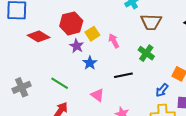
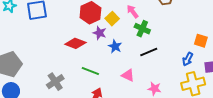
red diamond: (39, 36) -> (75, 43), moved
pink arrow: (114, 41) -> (133, 11), moved
green cross: (146, 53) -> (142, 29), moved

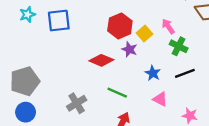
blue star: (115, 46) -> (153, 73), moved

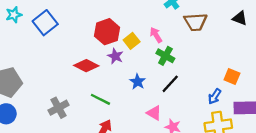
blue square: (59, 21) -> (45, 23), turned -35
black line: (185, 73) -> (170, 84), turned -30
pink triangle: (160, 99) -> (154, 113), moved

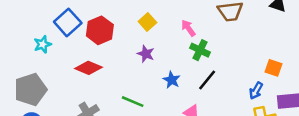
cyan star: (14, 15) -> (43, 44), moved
red hexagon: (107, 32) -> (100, 30), moved
yellow square: (132, 41) -> (147, 22), moved
red diamond: (86, 66) -> (88, 68), moved

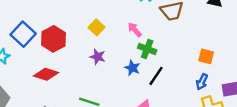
orange square: (273, 68) -> (206, 56), moved
blue star: (172, 80) -> (132, 68), moved

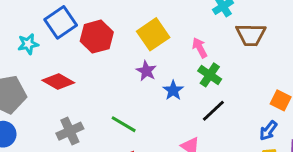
yellow square: (96, 27) -> (153, 34), size x1.5
blue star: (132, 68) -> (173, 90), moved
red diamond: (46, 74) -> (58, 81), moved

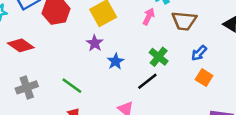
pink arrow: (200, 48) -> (149, 17), moved, turned 49
green cross: (210, 75) -> (159, 57), moved
blue arrow: (268, 131) -> (199, 53), moved

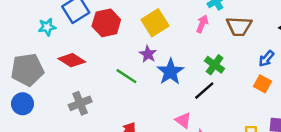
blue arrow: (199, 53) -> (266, 59), moved
blue star: (116, 61) -> (170, 72), size x1.5
green line: (72, 86) -> (126, 76), moved

